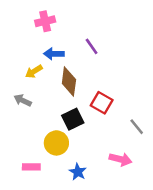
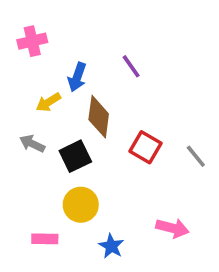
pink cross: (45, 21) -> (32, 41), moved
blue arrow: (54, 54) -> (77, 77), turned -72
black square: (73, 119) -> (75, 156), moved
gray line: (137, 127) -> (196, 156), moved

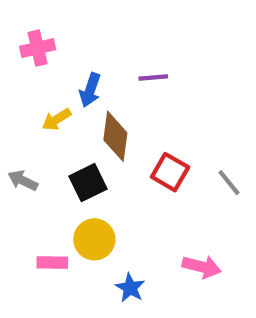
purple line: (131, 66) -> (153, 77), turned -60
gray arrow: (32, 144) -> (23, 181), moved
pink rectangle: (45, 239) -> (52, 263), moved

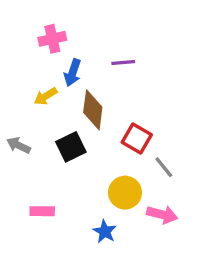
pink cross: (38, 48) -> (52, 39), moved
gray line: (229, 183) -> (164, 167), moved
yellow circle: (94, 239) -> (125, 193), moved

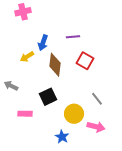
pink cross: (52, 39) -> (23, 12), moved
red square: (137, 139) -> (85, 61), moved
black square: (71, 147) -> (48, 97), moved
pink rectangle: (42, 211) -> (25, 114), moved

